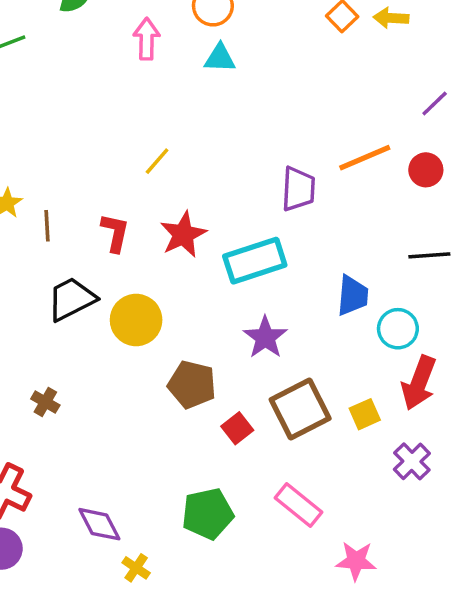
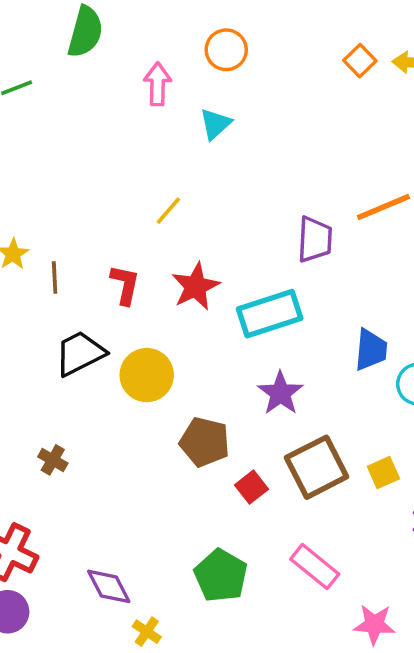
cyan triangle: (220, 58) -> (215, 124), moved, turned -44
green pentagon: (208, 514) -> (221, 576), turned -30

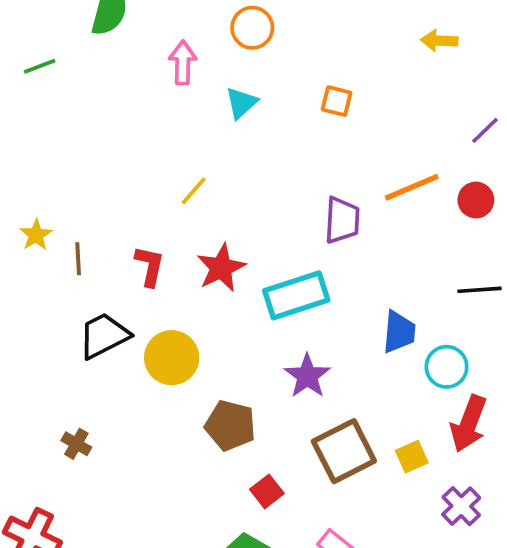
orange square: (360, 61) -> (337, 101), moved, turned -32
red square: (252, 487) -> (267, 491), moved

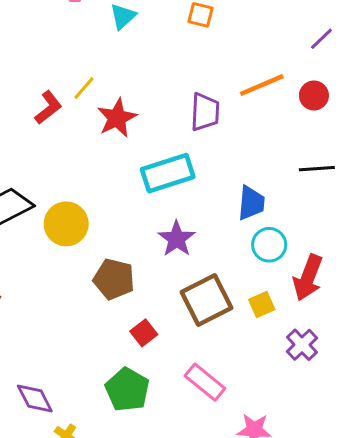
red L-shape: (150, 266) -> (48, 107), moved, turned 40
red star: (221, 268) -> (117, 118), moved
cyan circle: (447, 367) -> (269, 245), moved

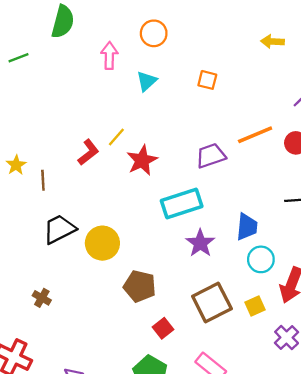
purple trapezoid: (205, 112) -> (211, 156), turned -112
purple star: (177, 239) -> (200, 243), moved

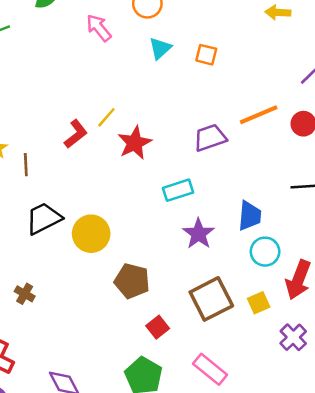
pink arrow: (109, 55) -> (99, 28), turned -40
cyan triangle: (147, 81) -> (160, 48), moved
cyan rectangle: (182, 203) -> (178, 190), size x0.7

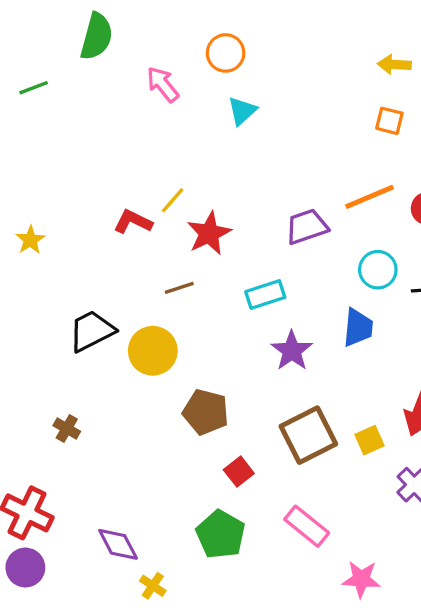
orange square: (206, 55) -> (389, 121), moved
red L-shape: (76, 134) -> (133, 222), turned -116
brown line: (26, 165) -> (179, 288), moved, turned 75
cyan circle: (265, 252) -> (378, 270), moved

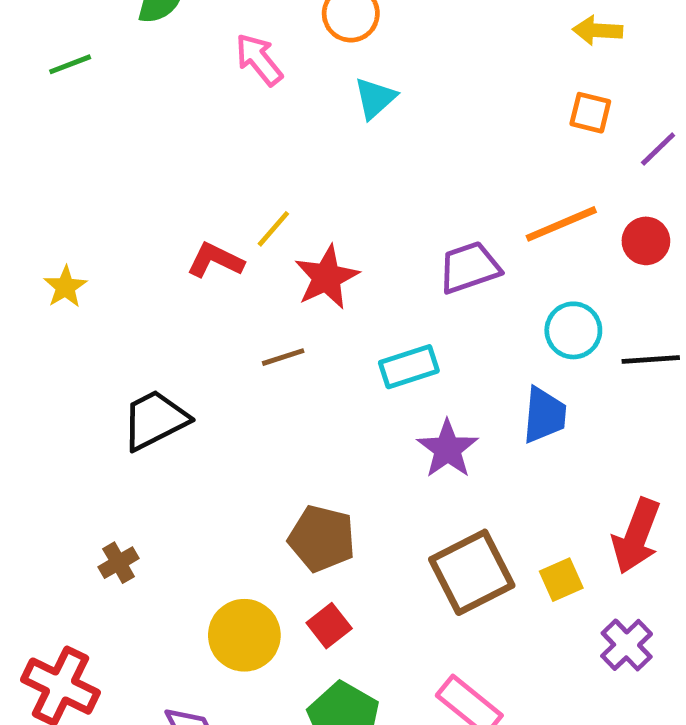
yellow circle: (153, 351) -> (244, 635), moved
brown cross: (67, 429) -> (119, 563), turned 30
red square: (239, 472) -> (329, 626), moved

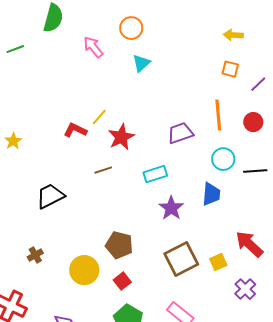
orange line: (561, 224) -> (218, 115), turned -72
red arrow: (636, 536) -> (249, 244), turned 112
yellow circle: (244, 635) -> (84, 270), moved

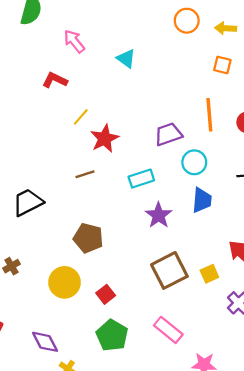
orange circle: (131, 28) -> (187, 21), moved
cyan triangle: (141, 63) -> (126, 59), turned -42
red L-shape: (75, 130) -> (55, 80), moved
cyan circle: (223, 159) -> (194, 162), moved
brown pentagon: (119, 245) -> (88, 238), moved

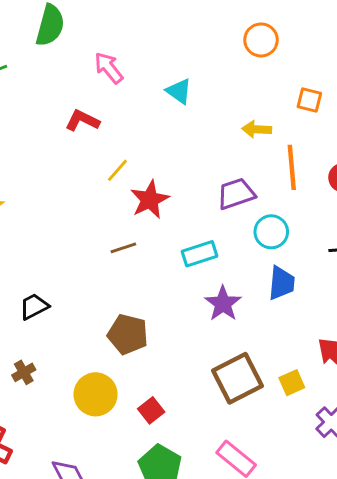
yellow arrow: (226, 28) -> (257, 129), moved
black trapezoid: (28, 202) -> (34, 306), moved, size x0.7

